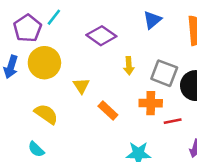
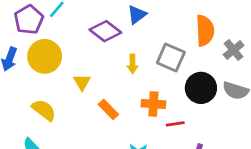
blue triangle: (152, 20) -> (137, 15), moved
gray square: (164, 73) -> (171, 58), moved

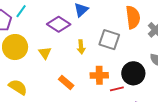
yellow triangle: (82, 82) -> (45, 53), moved
black circle: (201, 88) -> (133, 73), moved

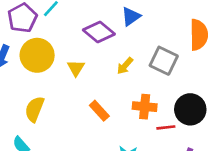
yellow arrow: (81, 47) -> (125, 66), turned 40
yellow semicircle: (18, 87) -> (34, 109), turned -108

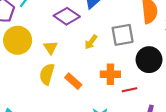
gray square: (164, 61) -> (123, 35), turned -30
yellow semicircle: (34, 109) -> (47, 74), moved
black circle: (190, 109) -> (149, 60), moved

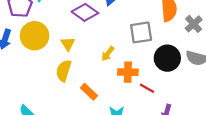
yellow arrow: (91, 42) -> (108, 54), moved
orange rectangle: (73, 81) -> (89, 92), moved
red line: (130, 90) -> (147, 88), turned 40

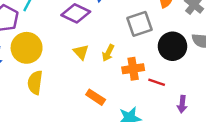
yellow triangle: (68, 44) -> (81, 52), moved
yellow semicircle: (64, 71) -> (35, 83), moved

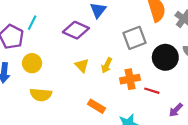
yellow circle: (27, 48) -> (32, 63), size x0.7
yellow semicircle: (35, 83) -> (41, 95), turned -90
purple arrow: (182, 104) -> (176, 110), turned 40

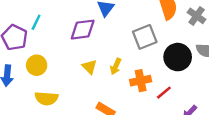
purple diamond: (76, 30) -> (83, 30), turned -30
red line: (152, 91) -> (164, 93), turned -56

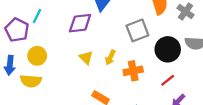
red line: (164, 93) -> (168, 80), moved
yellow semicircle: (46, 98) -> (31, 81), moved

